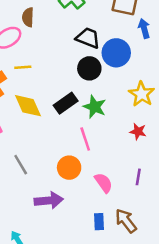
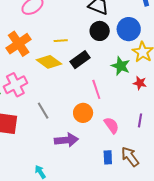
blue circle: (116, 53) -> (129, 29), moved
yellow line: (23, 67) -> (61, 41), moved
yellow diamond: (28, 106) -> (49, 62), turned -30
green star: (95, 107) -> (121, 66), moved

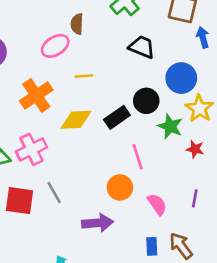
black circle: (100, 31) -> (146, 101), moved
yellow line: (61, 41) -> (84, 76), moved
yellow diamond: (49, 62) -> (76, 120), turned -40
gray line: (43, 111) -> (54, 192), moved

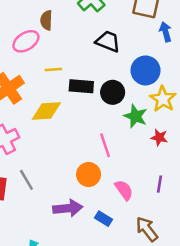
black rectangle: (117, 117) -> (81, 86), moved, turned 40
blue rectangle: (152, 246) -> (103, 219), moved, turned -56

